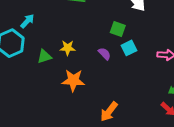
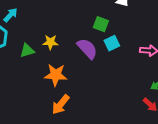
purple semicircle: (104, 54) -> (87, 49), size x1.6
orange arrow: (109, 112) -> (61, 104), moved

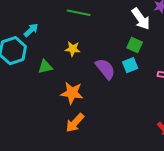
green square: (101, 24) -> (135, 45), moved
yellow star: (50, 42) -> (73, 49), moved

